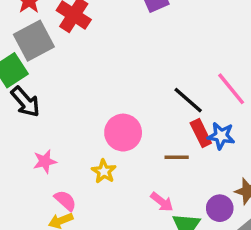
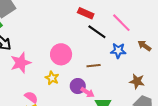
red rectangle: (201, 133) -> (86, 13), moved, turned -35
pink star: (45, 161) -> (21, 63), moved, size x1.5
purple circle: (220, 208) -> (78, 86), moved

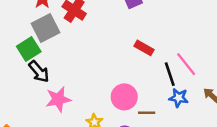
black line: (97, 32) -> (170, 74), moved, turned 30
pink circle: (61, 54) -> (124, 97), moved

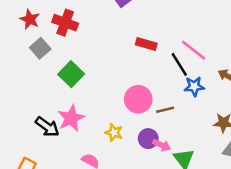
gray square: (45, 28) -> (40, 48), size x0.7
green square: (29, 49) -> (71, 74), moved
black arrow: (39, 72) -> (47, 127), moved

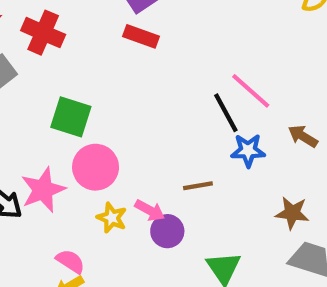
red rectangle: (146, 44) -> (141, 36), moved
green square: (71, 74) -> (71, 117), moved, turned -30
pink circle: (138, 99) -> (96, 167), moved
pink arrow: (162, 145) -> (150, 210), moved

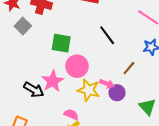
black line: (226, 113) -> (107, 35), moved
brown line: (198, 186) -> (129, 68), turned -32
yellow star: (112, 218) -> (89, 90), size x1.5

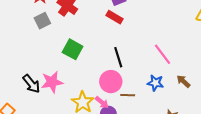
pink circle: (77, 66) -> (111, 82), moved
brown line: (129, 68) -> (128, 95), turned 32

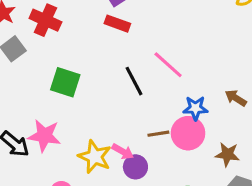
pink line: (162, 54) -> (168, 65), moved
pink star: (52, 82) -> (44, 136), turned 30
pink circle: (111, 82) -> (188, 133), moved

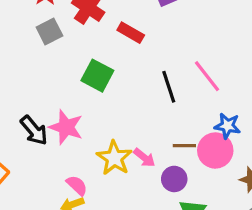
red rectangle: (117, 24) -> (131, 33), moved
purple circle: (135, 167) -> (174, 179), moved

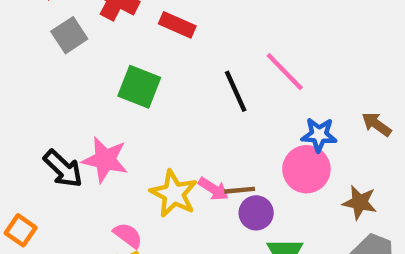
brown line: (184, 146) -> (240, 190), moved

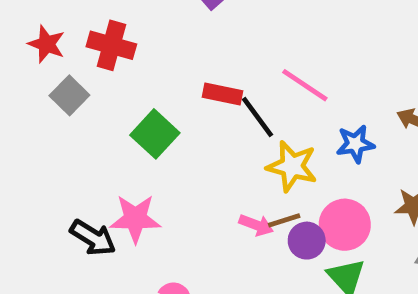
red rectangle: (177, 25) -> (223, 94), moved
green square: (139, 87) -> (155, 134), turned 33
pink circle: (306, 169) -> (345, 225), moved
yellow star: (174, 194) -> (292, 166), moved

